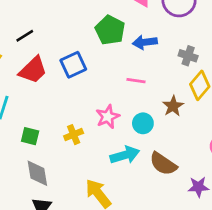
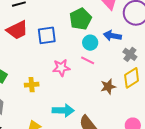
blue arrow: (145, 42) -> (112, 36), moved
pink star: (108, 117) -> (61, 68), moved
cyan circle: (143, 123) -> (90, 43), moved

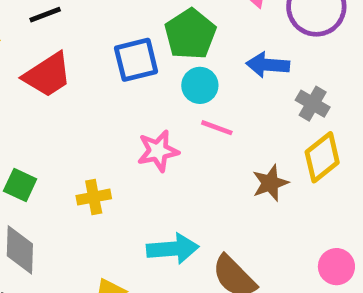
blue square: (47, 35) -> (136, 60), moved
cyan circle: (90, 43) -> (200, 85), moved

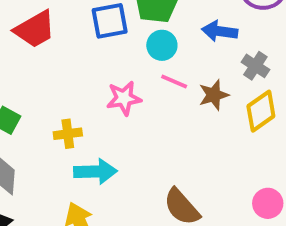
brown star: (270, 183) -> (214, 95), moved
cyan arrow: (173, 249) -> (95, 171), moved

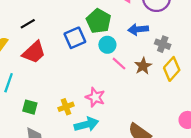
pink line: (174, 81) -> (119, 64), turned 32
pink star: (124, 98) -> (95, 97), moved, turned -30

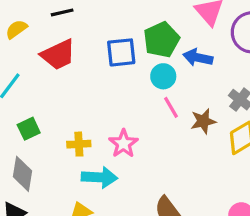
blue arrow: (138, 29) -> (198, 58), moved
green square: (30, 107) -> (29, 129), turned 32

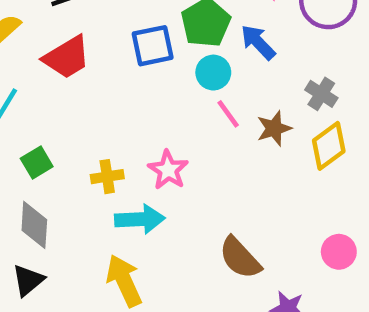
blue arrow: (198, 58) -> (258, 42), turned 40

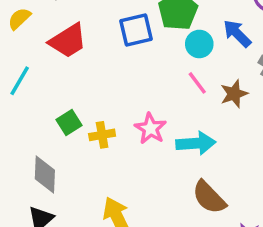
blue arrow: (258, 42) -> (237, 34), moved
cyan circle: (213, 73) -> (199, 44), moved
green square: (37, 162) -> (69, 122), moved
cyan arrow: (140, 219) -> (196, 143), moved

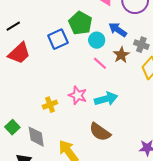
brown star: (234, 94) -> (121, 55), moved
green square: (69, 122) -> (12, 127), moved
gray diamond: (45, 175) -> (36, 137), moved
brown semicircle: (209, 197) -> (100, 132), moved

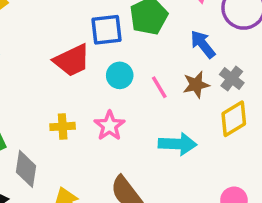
cyan circle: (97, 40) -> (120, 75), moved
red trapezoid: (19, 53) -> (72, 60), moved
cyan arrow: (106, 99) -> (178, 144), moved

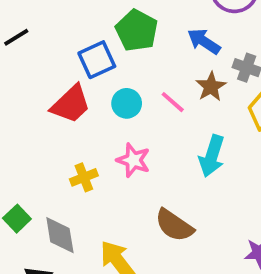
cyan arrow: (178, 144) -> (212, 156), turned 123

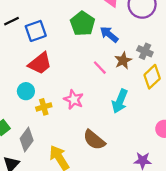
blue arrow: (204, 41) -> (109, 34), moved
blue square: (97, 60) -> (36, 31), moved
cyan circle: (127, 103) -> (26, 91), moved
gray diamond: (60, 235) -> (27, 139), turned 40

